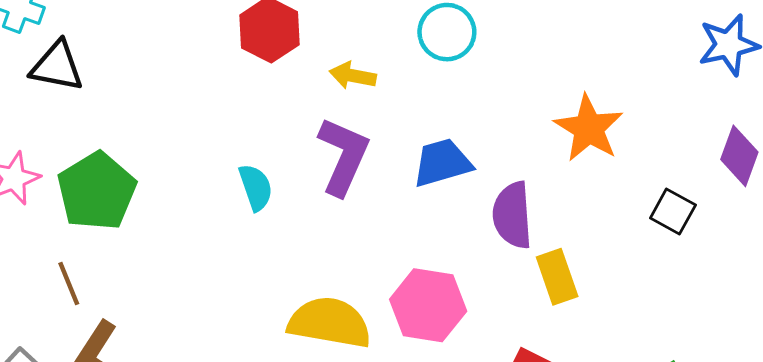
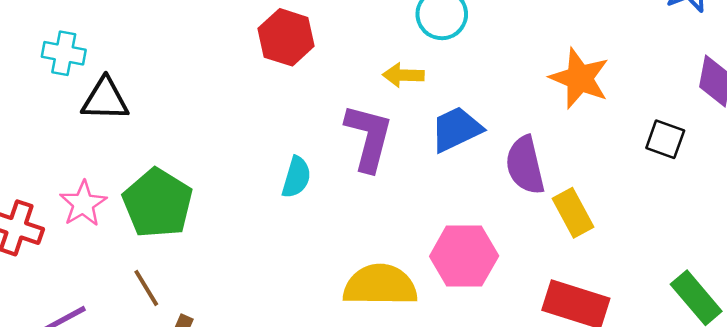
yellow arrow: (353, 76) -> (403, 75), moved
cyan semicircle: (256, 187) -> (296, 177), turned 45

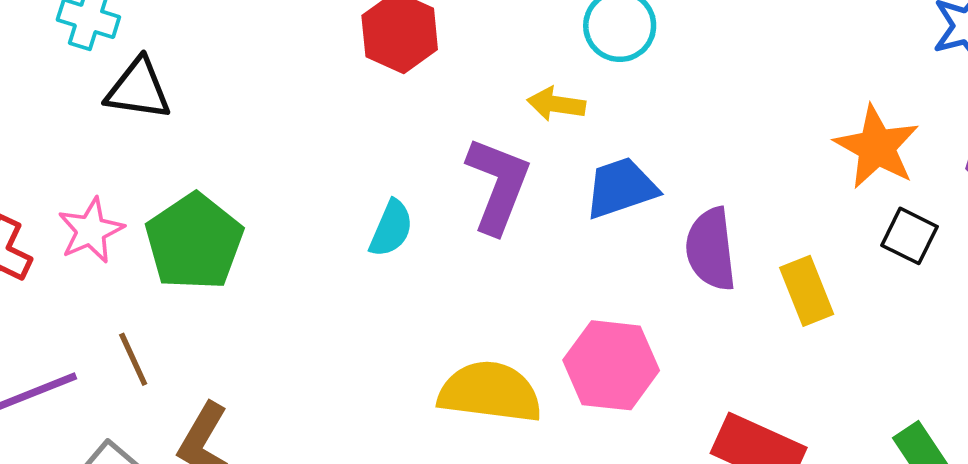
orange star: (580, 78) -> (877, 147), moved
yellow rectangle: (573, 213) -> (807, 291), moved
brown line: (146, 288) -> (133, 359), moved

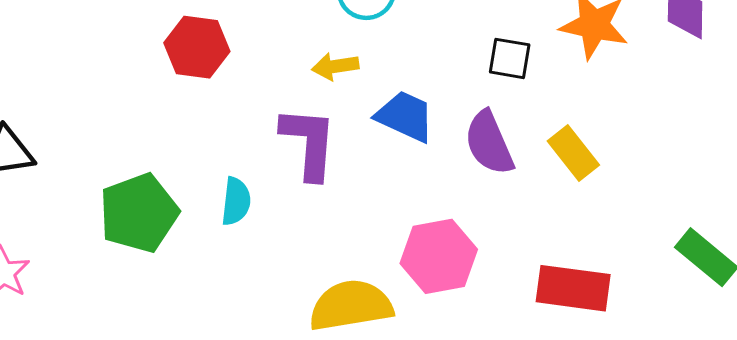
blue trapezoid: (621, 188) -> (405, 116), turned 60
black square: (909, 236) -> (510, 58), moved
green pentagon: (194, 242) -> (139, 213), moved, turned 30

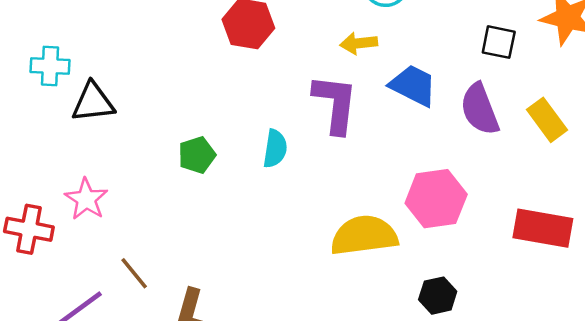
green pentagon: (139, 213) -> (197, 155), size x0.6

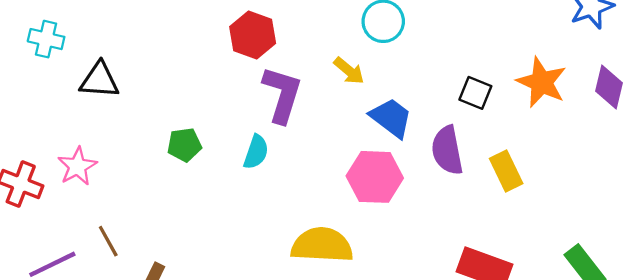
yellow arrow: (359, 43) -> (349, 71), turned -144
cyan cross: (50, 66) -> (46, 39), moved
purple L-shape: (335, 104) -> (282, 94), moved
pink hexagon: (436, 199) -> (375, 177), moved

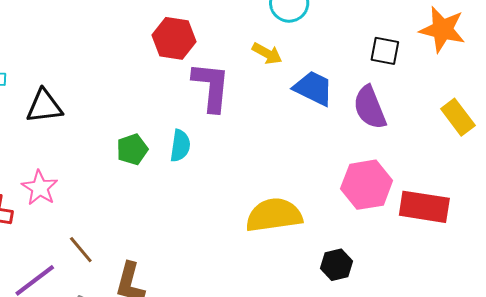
cyan semicircle: (256, 152) -> (180, 146), moved
yellow rectangle: (506, 171) -> (458, 117), moved
pink hexagon: (375, 177) -> (367, 185), moved

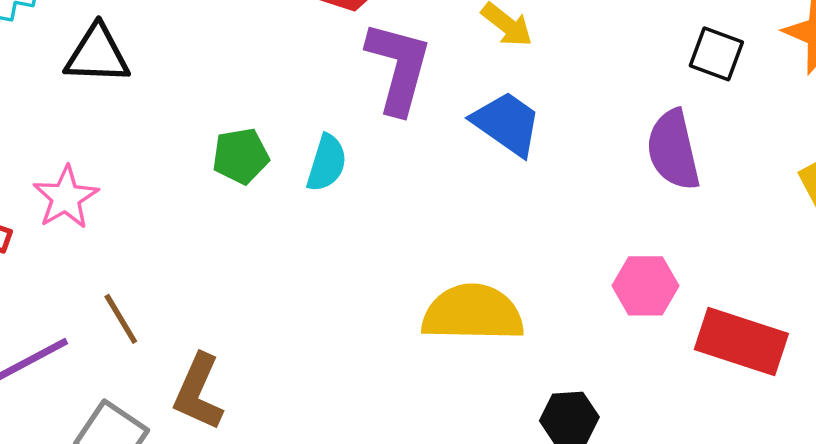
blue trapezoid: (313, 88) -> (507, 123), moved
pink hexagon: (367, 185) -> (645, 286), size x0.7

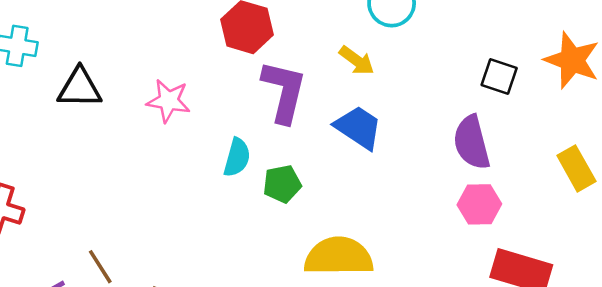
green pentagon: (241, 156) -> (282, 184), moved
pink star: (66, 197) -> (168, 101), moved, turned -30
pink hexagon: (645, 286) -> (479, 204), moved

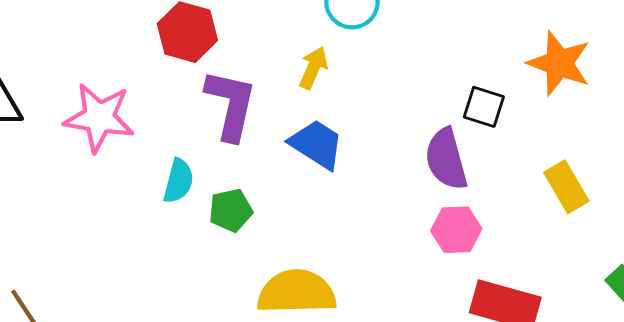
yellow arrow: (357, 61) -> (313, 68), turned -102
black square: (499, 77) -> (484, 107), moved
pink star: (168, 101) -> (99, 118), size x1.4

